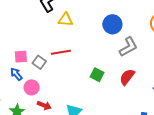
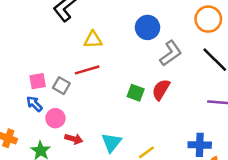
yellow triangle: (66, 20) -> (93, 40), moved
red semicircle: (127, 77) -> (161, 90), moved

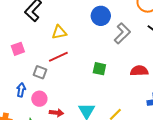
pink square: (38, 81) -> (18, 49), moved
red semicircle: (161, 90) -> (139, 71), moved, turned 66
blue arrow: (34, 104) -> (21, 90), turned 64

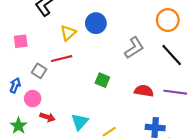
blue circle: (101, 16) -> (96, 23), moved
yellow triangle: (59, 32) -> (68, 33), turned -42

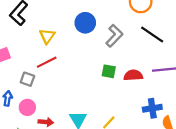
blue circle: (96, 23) -> (85, 23), moved
green square: (102, 80) -> (109, 71), moved

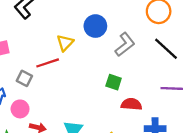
yellow triangle: (47, 36) -> (65, 43), moved
red semicircle: (133, 75) -> (131, 104), moved

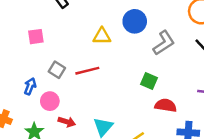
yellow triangle: (65, 43) -> (102, 36), turned 42
red line: (48, 63) -> (87, 71), moved

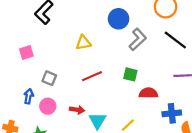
blue circle: (135, 21) -> (119, 19), moved
red line: (87, 71) -> (92, 76), moved
red arrow: (67, 122) -> (77, 110), moved

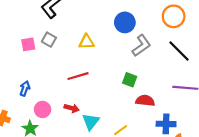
red line: (92, 76) -> (78, 76), moved
gray square: (49, 78) -> (49, 40), moved
pink circle: (48, 106) -> (43, 109), moved

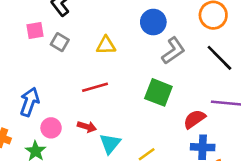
pink square: (28, 44) -> (35, 31), moved
green square: (130, 80) -> (158, 92), size x1.5
blue arrow: (25, 88) -> (30, 102), size x1.5
red semicircle: (145, 101) -> (194, 119), moved, turned -42

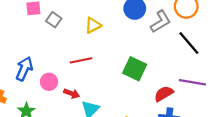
yellow triangle: (106, 45) -> (93, 25), turned -30
gray L-shape: (173, 51) -> (161, 22), moved
pink circle: (51, 128) -> (49, 82), moved

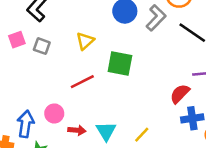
blue arrow: (24, 69) -> (26, 124), moved
green square: (135, 69) -> (120, 63), moved
red arrow: (72, 93) -> (77, 130), moved

